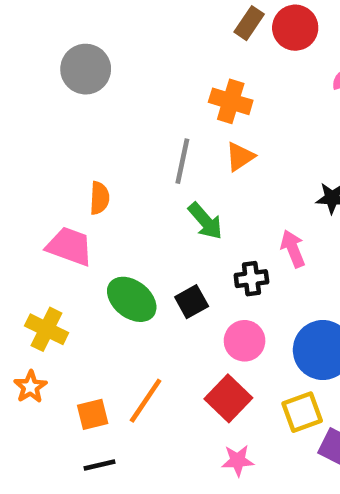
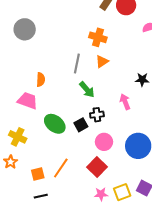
gray circle: (86, 69) -> (25, 29), moved
black cross: (251, 279) -> (97, 115), moved
yellow square: (302, 412) -> (122, 192), moved

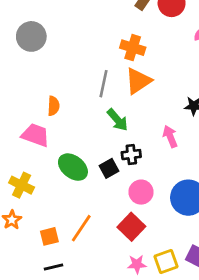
orange triangle: (102, 61) -> (138, 81), size x1.5

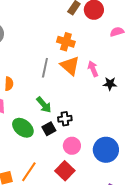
orange triangle: (138, 81) -> (70, 66), turned -45
green arrow: (117, 120) -> (44, 105), moved
pink arrow: (170, 136) -> (93, 69), moved

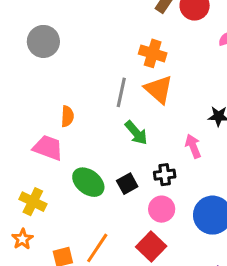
pink arrow: (93, 69) -> (193, 146), moved
green arrow: (44, 105) -> (136, 133), moved
black cross: (65, 119) -> (165, 175), moved

